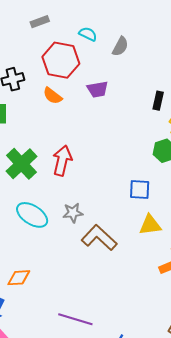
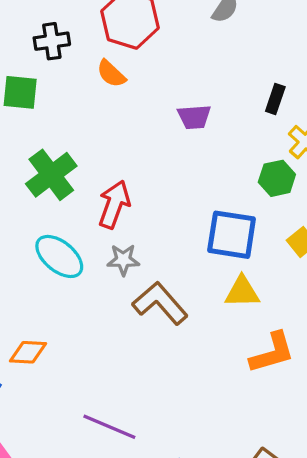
purple trapezoid: (97, 89) -> (194, 117), moved
red arrow: (62, 161) -> (114, 204), moved
blue square: (140, 189) -> (232, 235), size x1.5

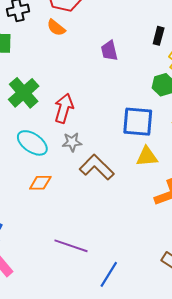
purple trapezoid: (194, 117) -> (109, 51), turned 85
orange diamond: (28, 352) -> (40, 183), moved

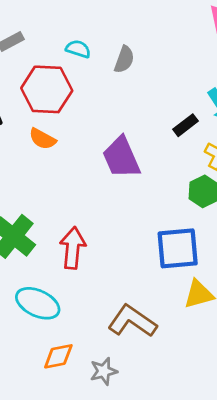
black rectangle: (159, 36) -> (186, 125), turned 48
purple trapezoid: (109, 51) -> (121, 158), size x1.5
gray star: (72, 142) -> (104, 371), moved

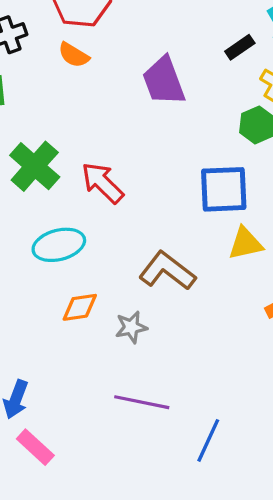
red arrow: (73, 248) -> (102, 183), turned -54
cyan ellipse: (38, 303) -> (59, 245), turned -42

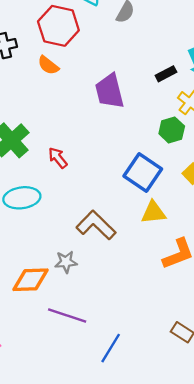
red arrow: (102, 183) -> (58, 158), size x0.7
blue square: (224, 189) -> (143, 173), turned 30
orange diamond: (80, 307) -> (31, 280), moved, size x1.4

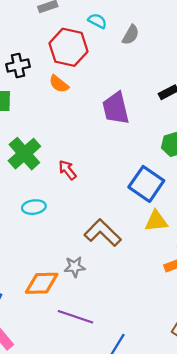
cyan ellipse: (22, 198) -> (34, 207), size x0.7

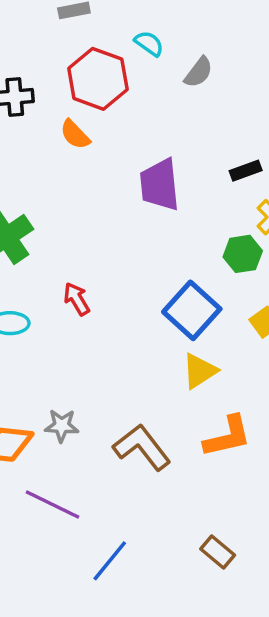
red arrow: (67, 170) -> (77, 299), moved
yellow triangle: (156, 221) -> (200, 371), turned -35
brown L-shape: (103, 233) -> (142, 447), moved

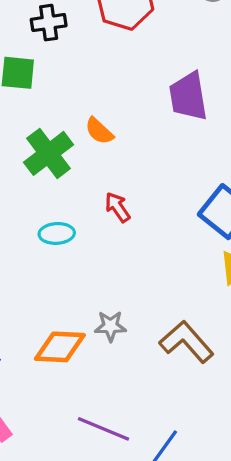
orange semicircle: (75, 135) -> (99, 131), moved
purple line: (52, 505) -> (103, 429), moved

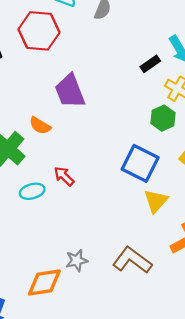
purple trapezoid: (188, 96) -> (70, 91), moved
cyan ellipse: (57, 233) -> (32, 191), moved

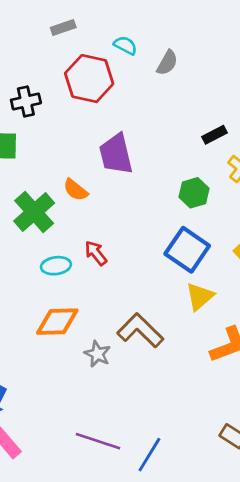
green hexagon: (163, 118) -> (194, 193), moved
gray star: (77, 260) -> (97, 354), turned 30
brown L-shape: (132, 260) -> (140, 330), moved
orange diamond: (44, 282) -> (57, 322), moved

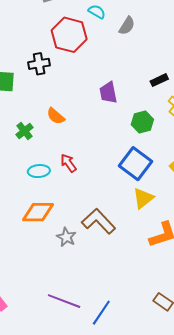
black cross: (26, 101) -> (39, 64), moved
purple trapezoid: (116, 154) -> (108, 93), moved, size x0.7
green cross: (34, 212) -> (24, 131), size x0.6

